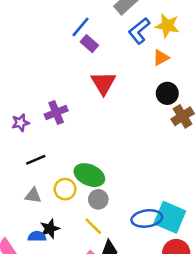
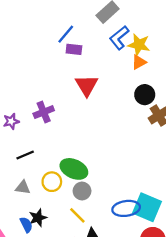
yellow star: (167, 26) -> (139, 45), moved
purple rectangle: (89, 44) -> (74, 49), turned -35
blue semicircle: (37, 236) -> (26, 225), turned 63

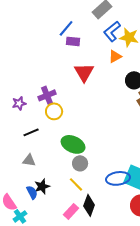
orange triangle: (139, 62) -> (115, 56), moved
yellow circle: (52, 182) -> (54, 111), moved

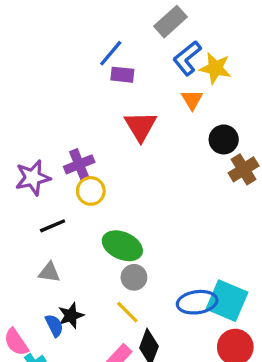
orange triangle: (115, 56) -> (192, 100), turned -32
purple star: (19, 103) -> (33, 178), size x1.5

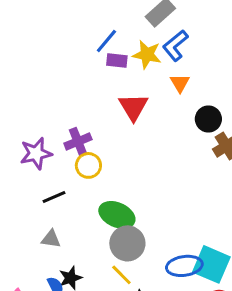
yellow star: (215, 68) -> (147, 55), moved
gray circle: (134, 277) -> (127, 243), size x1.5

